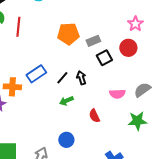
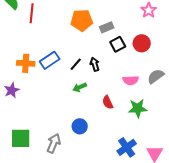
red circle: (128, 48) -> (142, 43), moved
orange cross: (12, 87) -> (26, 63), moved
green star: (137, 121) -> (138, 108), moved

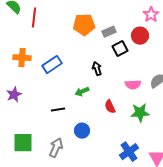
red circle: (142, 43) -> (140, 36), moved
orange cross: (26, 63) -> (22, 58), moved
black line: (76, 64) -> (58, 110), moved, turned 40

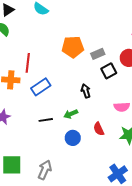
red line: (34, 18) -> (28, 63), moved
black line: (58, 110) -> (46, 120), moved
blue circle: (82, 131) -> (73, 138), moved

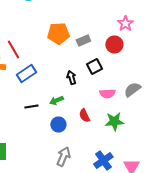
red line: (28, 63) -> (13, 50), turned -36
black square: (109, 71) -> (94, 66), moved
gray arrow: (45, 170) -> (63, 156), moved

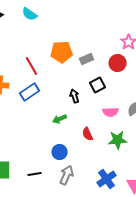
red line: (13, 50) -> (32, 66), moved
black line: (31, 106) -> (35, 174), moved
blue circle: (58, 124) -> (60, 152), moved

